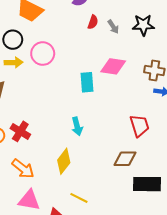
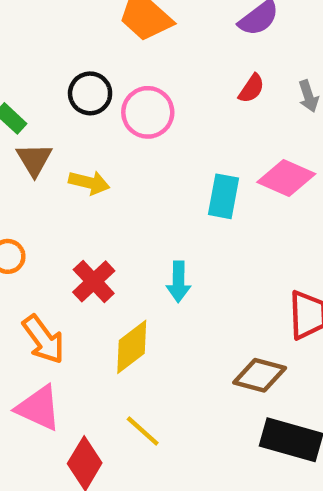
red semicircle: (93, 22) -> (251, 88), moved
black circle: (13, 40) -> (90, 93), moved
yellow arrow: (14, 62) -> (89, 183), moved
red cross: (20, 131) -> (94, 281), moved

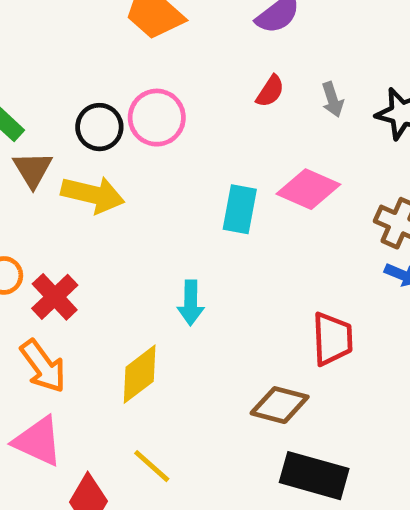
black circle: (90, 93) -> (99, 127), moved
yellow arrow: (89, 183) -> (93, 195), size x1.4
red cross: (94, 281) -> (55, 297), moved

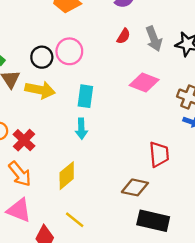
gray arrow: (333, 100) -> (154, 39), size x1.5
cyan rectangle: (240, 209) -> (85, 96), moved
cyan arrow: (191, 303) -> (81, 129), moved

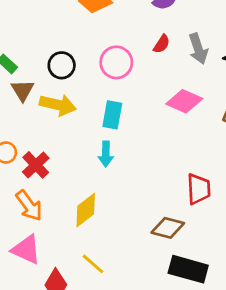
pink circle: (69, 51) -> (116, 62), moved

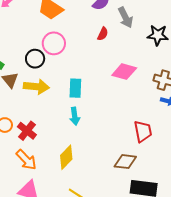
gray arrow: (198, 49) -> (126, 18), moved
pink circle: (116, 62) -> (54, 43), moved

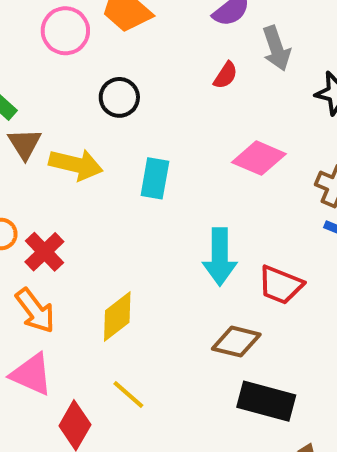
pink circle: (54, 43) -> (65, 31), moved
black circle: (35, 59) -> (119, 97), moved
cyan arrow: (75, 116) -> (220, 257), moved, size x1.5
red trapezoid: (143, 131) -> (281, 285), turned 115

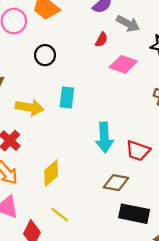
gray arrow: (276, 48) -> (128, 24), turned -40
pink diamond: (259, 158) -> (123, 64), moved
yellow arrow: (76, 165) -> (30, 107), moved

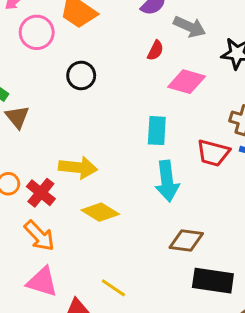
cyan rectangle: (67, 98) -> (157, 131), moved
yellow arrow: (30, 107) -> (78, 168), moved
red trapezoid: (138, 151) -> (213, 153), moved
yellow diamond: (51, 173) -> (100, 212), moved, turned 76

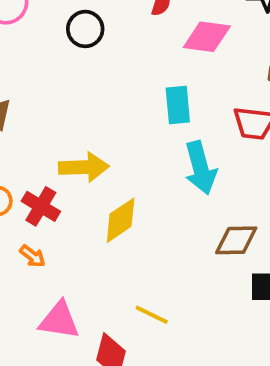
black circle: (81, 76) -> (85, 29), moved
yellow diamond: (100, 212) -> (121, 220), turned -57
orange arrow: (39, 236) -> (32, 256), moved, size x0.6

